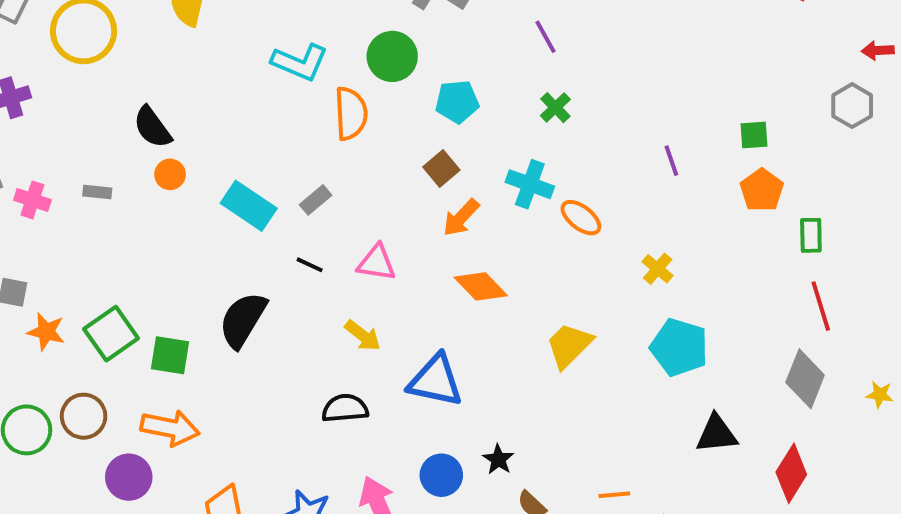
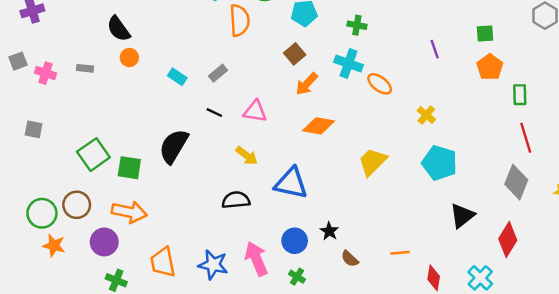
green cross: (555, 108) -> (357, 25), moved, turned -36
cyan rectangle: (249, 206) -> (177, 77), size x0.6
orange diamond: (481, 286) -> (319, 126), turned -36
orange star: (46, 332) -> (54, 246), moved
black triangle: (717, 434) -> (462, 216), turned -32

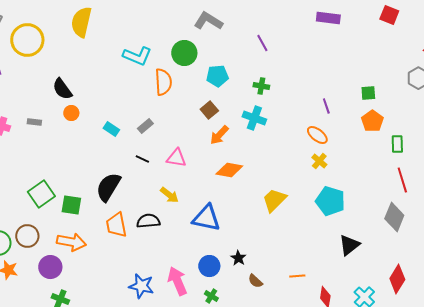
orange ellipse: (380, 84) -> (317, 135), moved
black semicircle: (236, 200) -> (148, 221), moved
red diamond: (508, 240) -> (397, 279), moved
orange trapezoid: (163, 262) -> (116, 225), moved

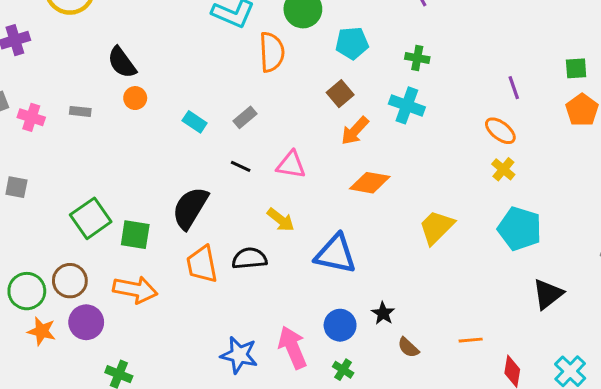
purple circle: (50, 267) -> (86, 322), moved

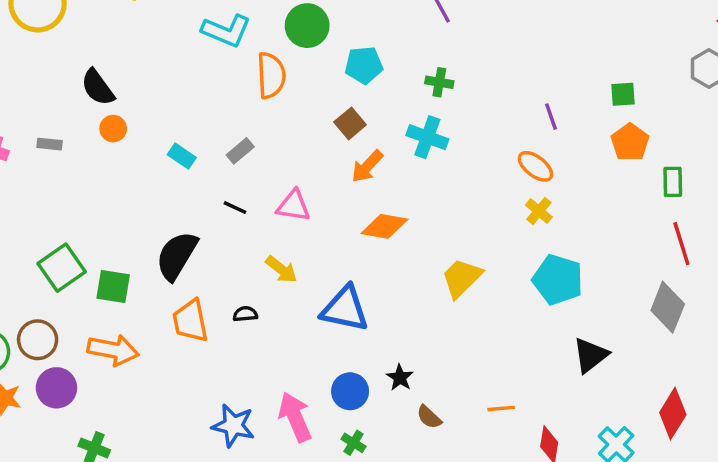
black semicircle: (249, 258) -> (245, 314), size x0.6

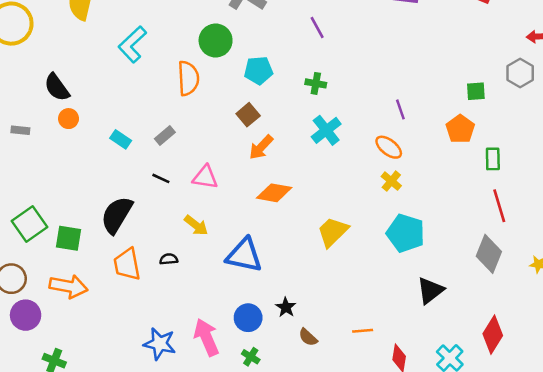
cyan L-shape: (226, 31) -> (132, 44), moved, turned 114
green square: (623, 94) -> (476, 91), moved
cyan cross: (427, 137) -> (326, 130), moved, turned 32

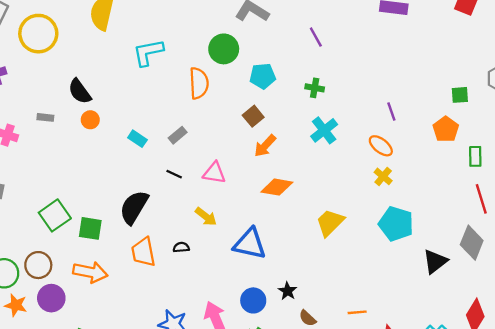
cyan L-shape: (132, 44) -> (148, 52), turned 32
gray rectangle: (20, 130) -> (45, 117), moved
black triangle: (430, 290) -> (435, 261), moved

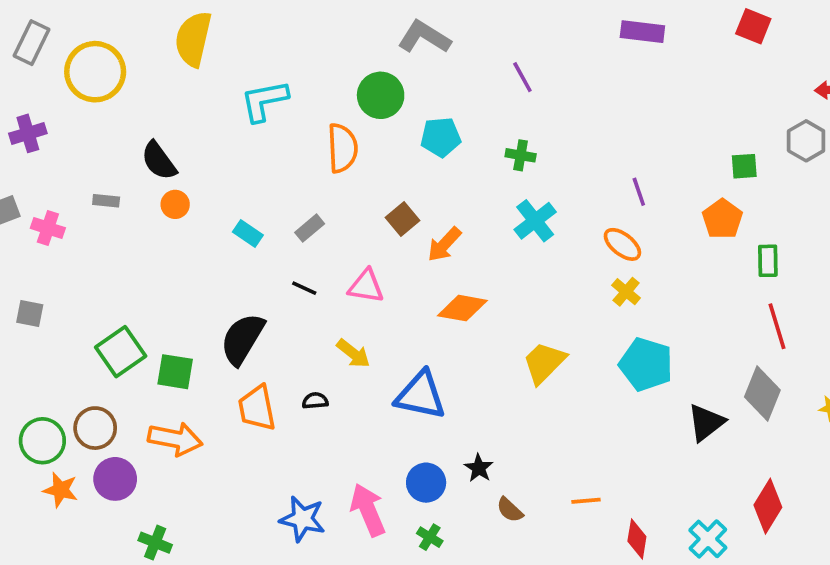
brown square: (253, 116) -> (402, 219), moved

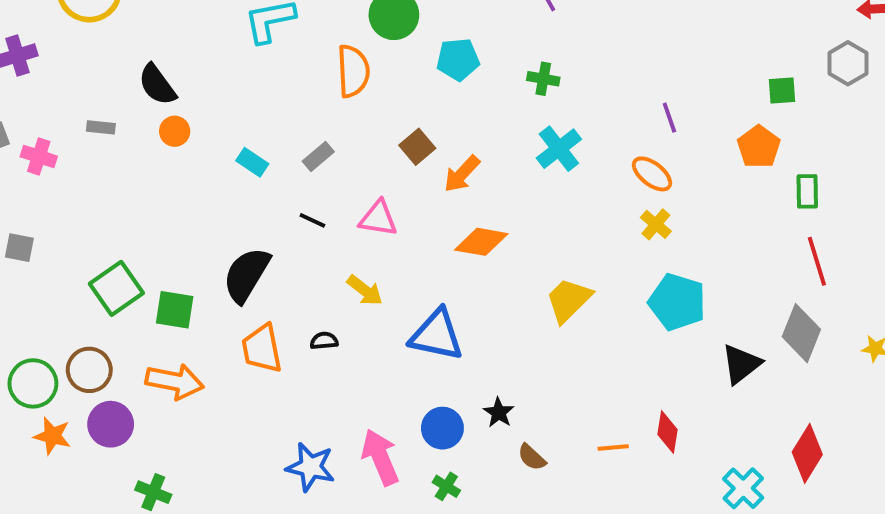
red diamond: (637, 539) -> (668, 432), moved

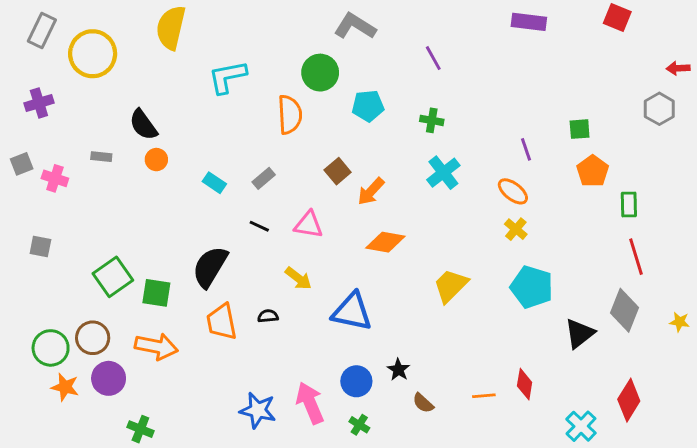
green square: (782, 90) -> (580, 129), moved

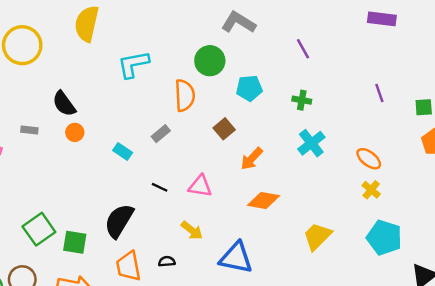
purple line: (526, 149) -> (379, 93), moved
brown square: (338, 171) -> (224, 129), moved
gray rectangle: (264, 178) -> (161, 134), moved

